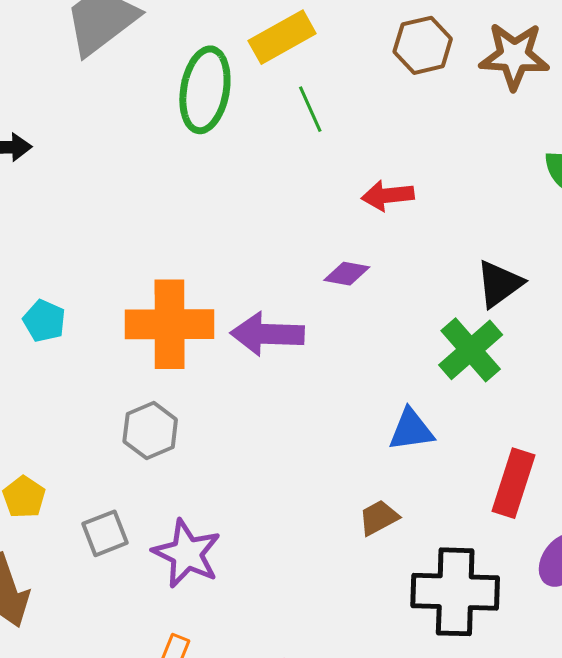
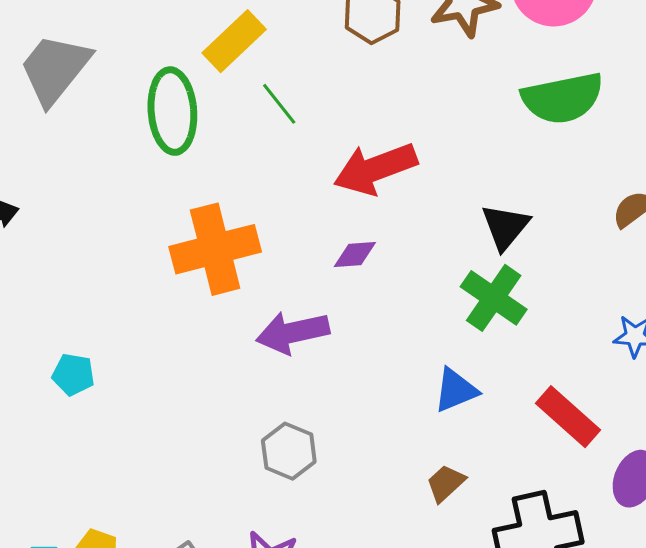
red arrow: (388, 195) -> (375, 169), size x1.6
orange cross: (170, 324) -> (215, 249), moved
gray hexagon: (150, 430) -> (289, 451), moved
red rectangle: (514, 483) -> (568, 417), turned -52

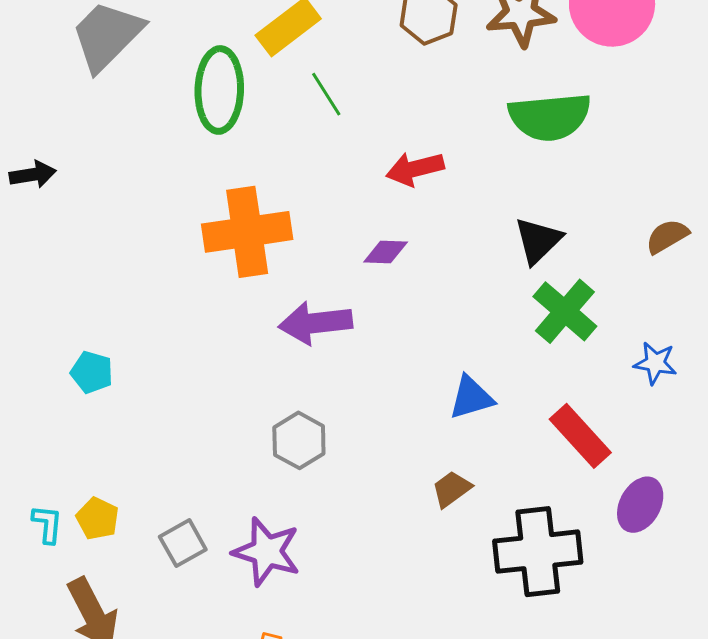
green semicircle: (563, 98) -> (550, 117), moved
red arrow: (375, 169) -> (415, 169), size x0.7
green cross: (494, 298) -> (565, 311), moved
cyan pentagon: (73, 374) -> (92, 372), moved

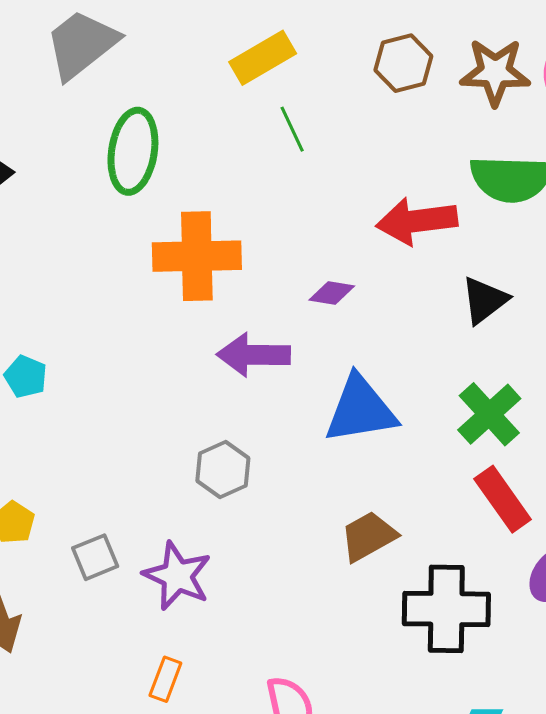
green ellipse: (219, 90) -> (133, 151), moved
red arrow: (415, 169) -> (417, 221), moved, size x1.4
green cross: (565, 311) -> (489, 414), moved
blue triangle: (471, 398) -> (360, 410), moved, size x1.6
brown trapezoid: (452, 489) -> (368, 536), size x1.4

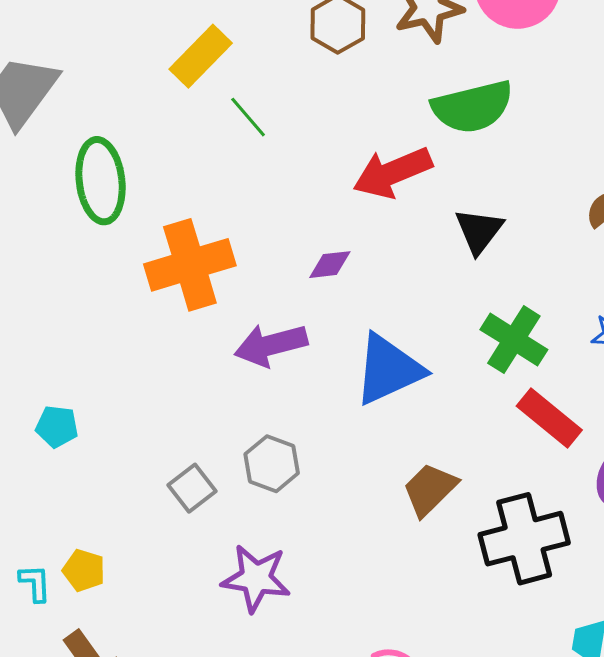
gray square: (95, 557) -> (192, 488), moved

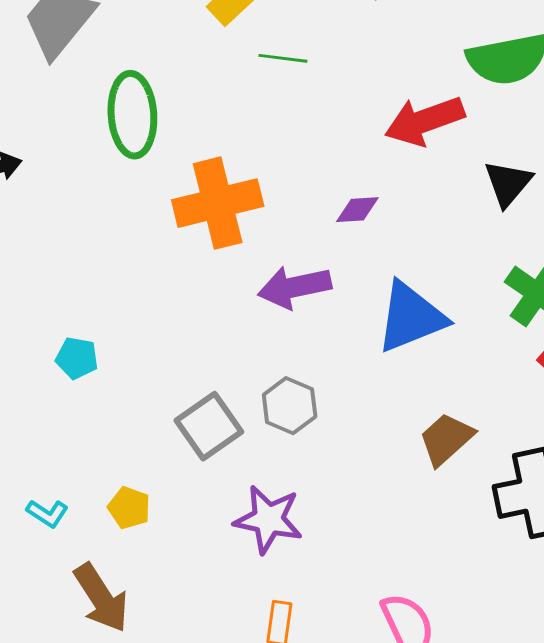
green line: (248, 117) -> (283, 58), turned -45
gray square: (192, 488) -> (209, 426), size x1.4
yellow pentagon: (84, 570) -> (129, 508), moved
cyan L-shape: (35, 583) -> (47, 513), turned 123

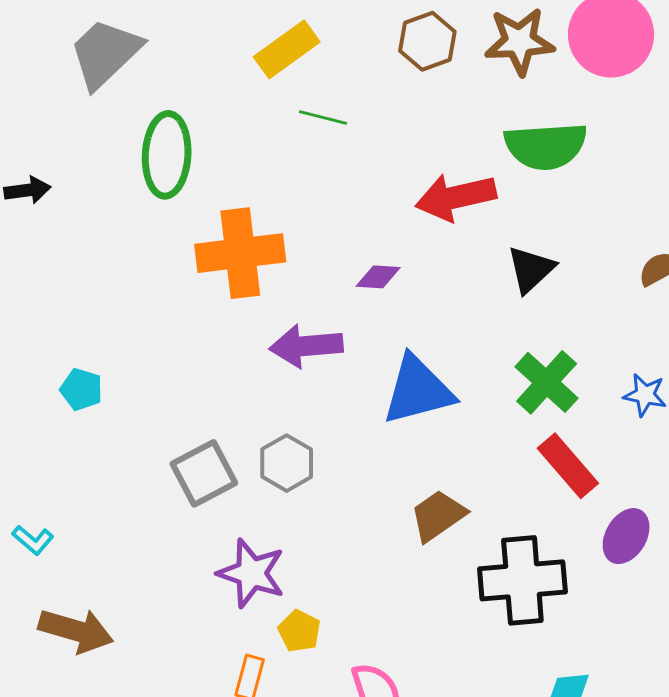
yellow pentagon: (129, 508) -> (299, 631), moved
brown arrow: (101, 598) -> (76, 631), turned -48

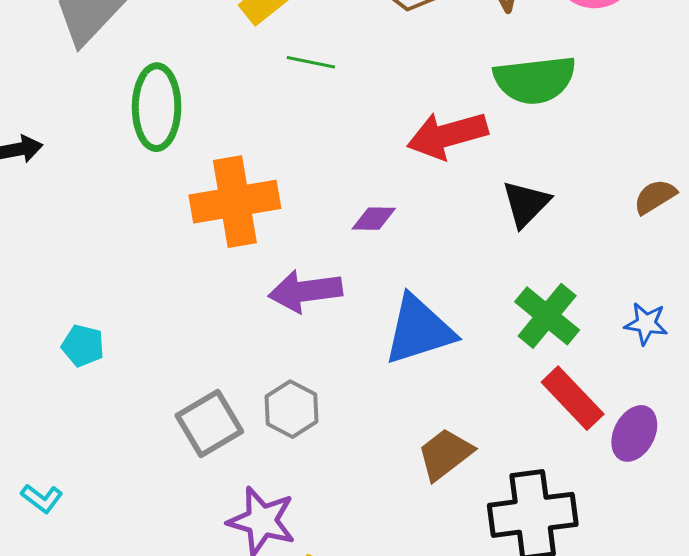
purple ellipse: (626, 536) -> (634, 433), moved

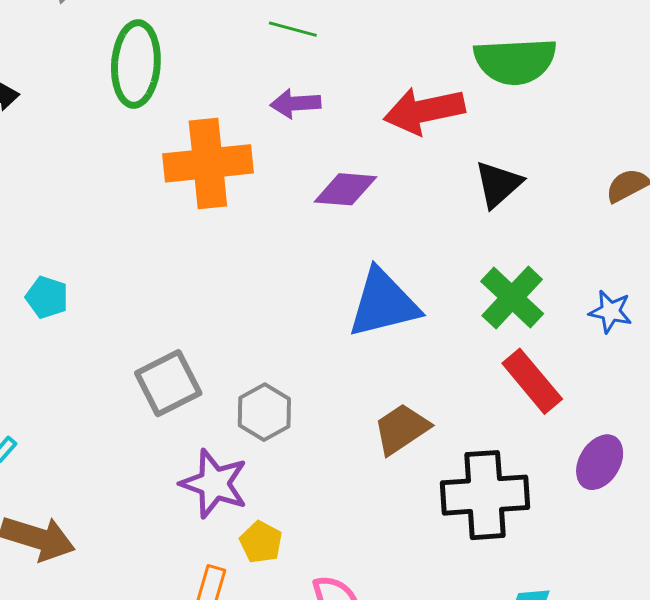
purple diamond: (374, 219) -> (345, 189), size x1.4
purple arrow: (305, 291) -> (295, 104), moved, size x0.7
gray hexagon: (291, 409) -> (264, 412), moved
purple ellipse: (634, 433) -> (600, 462), moved

